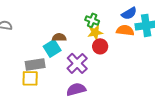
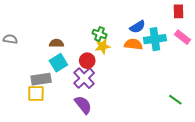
brown semicircle: (59, 37) -> (56, 43), moved
red circle: (100, 46) -> (87, 61), moved
purple semicircle: (76, 89) -> (83, 105), turned 66

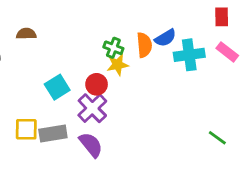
brown semicircle: (56, 43) -> (26, 34), moved
orange semicircle: (133, 44) -> (144, 45), moved, turned 78
gray rectangle: (41, 79) -> (53, 133), moved

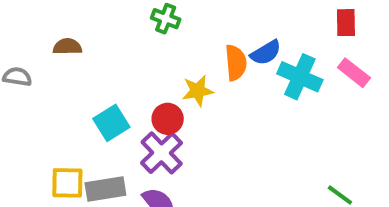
green cross: (113, 48) -> (166, 19), moved
cyan cross: (189, 55) -> (300, 77), turned 32

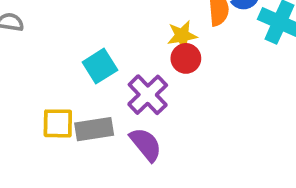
red circle: (168, 119) -> (186, 58), moved

